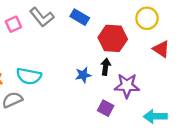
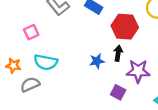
pink square: (13, 24) -> (31, 32), moved

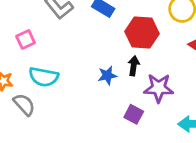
gray semicircle: (30, 84) -> (24, 105), turned 72

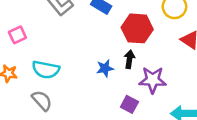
pink square: (26, 39) -> (17, 35), moved
gray semicircle: (24, 105) -> (42, 101), moved

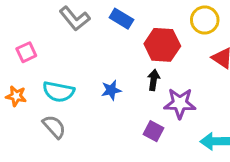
blue star: (105, 68) -> (111, 90), moved

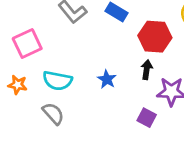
pink square: (26, 52) -> (27, 44), size x1.5
blue star: (111, 90) -> (107, 79), turned -30

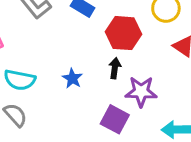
purple square: (147, 118) -> (115, 119), size x1.4

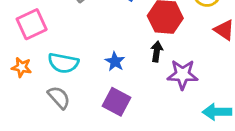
purple square: (115, 119) -> (116, 102), moved

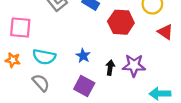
pink square: (32, 24) -> (20, 28), turned 30
black arrow: (157, 51) -> (110, 68), moved

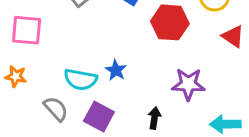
cyan semicircle: (44, 57) -> (80, 79), moved
black arrow: (110, 68) -> (154, 118), moved
purple square: (84, 86) -> (99, 116), moved

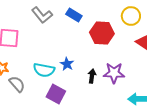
gray semicircle: (56, 109) -> (17, 84), moved
black arrow: (154, 118) -> (92, 76), moved

